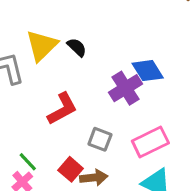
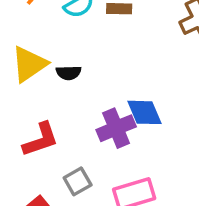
black semicircle: (77, 47) -> (69, 73), turned 125
gray square: (100, 139) -> (78, 181), turned 30

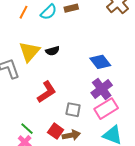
purple cross: (116, 128) -> (102, 89), moved
gray square: (78, 181) -> (73, 110), turned -35

